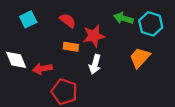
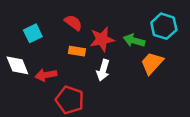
green arrow: (123, 18) -> (134, 40), moved
cyan square: (28, 19) -> (33, 33), moved

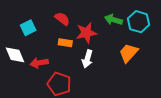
green arrow: (134, 40) -> (113, 20), moved

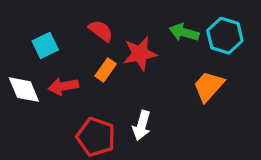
orange rectangle: (65, 43) -> (106, 70), turned -64
white arrow: (87, 59) -> (142, 125), moved
red arrow: (39, 63) -> (63, 86), moved

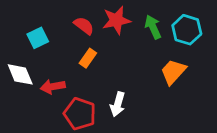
green arrow: (184, 32) -> (153, 27), turned 50
red star: (140, 54) -> (116, 20), moved
red arrow: (63, 86) -> (53, 87), moved

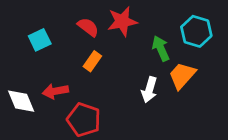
green arrow: (153, 27) -> (161, 48), moved
white diamond: (20, 74) -> (21, 101), moved
white arrow: (118, 104) -> (149, 90), moved

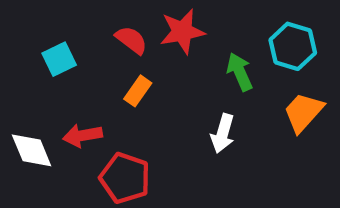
orange trapezoid: (182, 75) -> (303, 112), moved

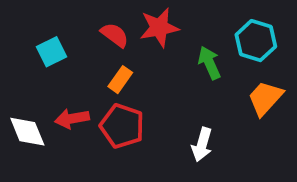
white arrow: (223, 133) -> (202, 145), moved
red pentagon: (125, 178) -> (122, 126), moved

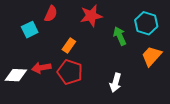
red semicircle: (115, 35) -> (51, 14), moved, turned 77
white diamond: (27, 132) -> (16, 75), turned -65

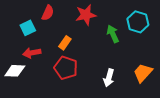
orange trapezoid: (152, 56) -> (143, 73), moved
red arrow: (41, 68) -> (32, 53), moved

